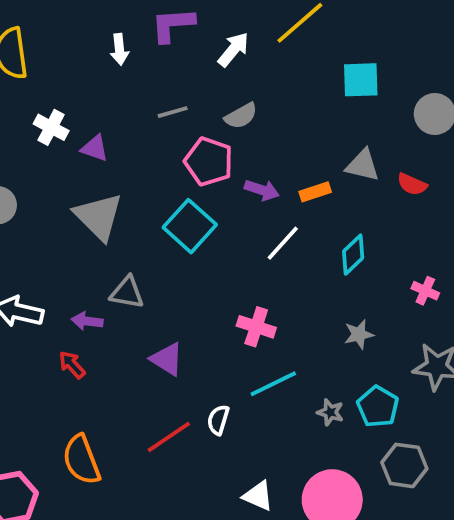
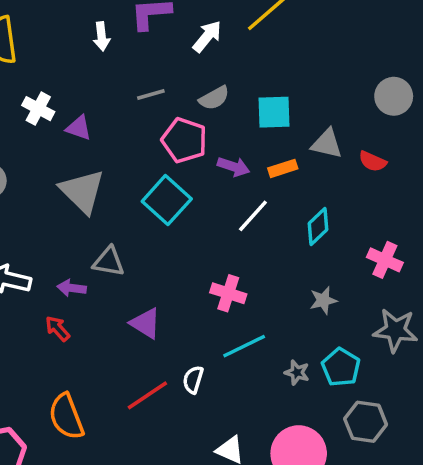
cyan square: (361, 80) -> (274, 112), moved
pink cross: (425, 291) -> (385, 260), size x1.4

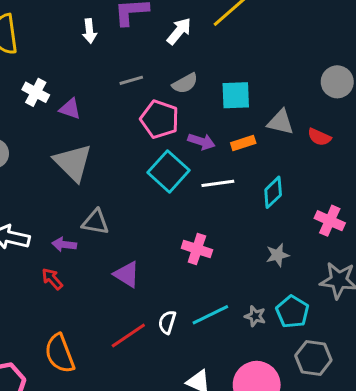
cyan square: (167, 200) -> (169, 171), moved
white line: (253, 216) -> (218, 183), turned 40
cyan line: (244, 346) -> (210, 315), moved

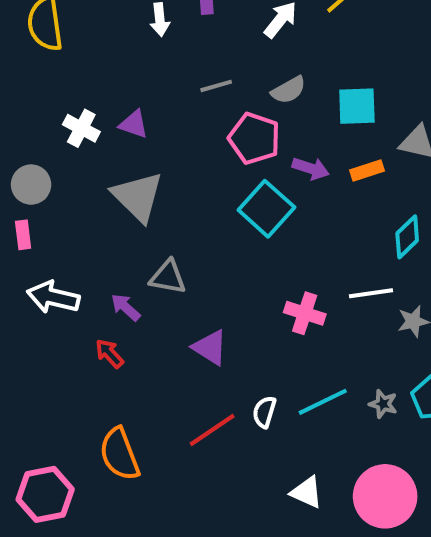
white cross: (36, 92) -> (81, 128), moved
white line: (218, 183) -> (371, 293), moved
purple arrow: (64, 245) -> (126, 307), turned 35

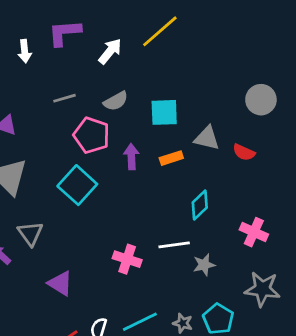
purple arrow: (311, 168) -> (131, 157), turned -110
cyan square: (266, 209) -> (77, 185), moved
gray triangle: (168, 277) -> (30, 233), turned 44

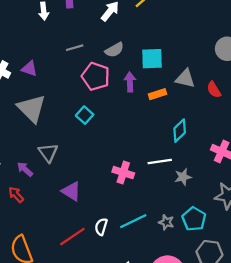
red semicircle: (244, 152) -> (214, 90), turned 35
purple arrow: (131, 157) -> (130, 82), moved
cyan square: (77, 185) -> (85, 115), size x0.6

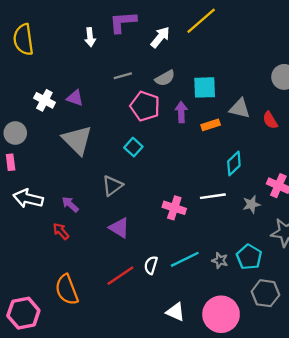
gray triangle: (48, 153) -> (112, 186), moved, turned 30
gray star: (183, 177) -> (251, 204), moved

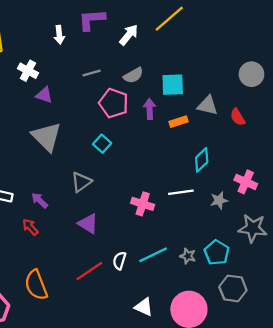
white cross: (44, 100) -> (28, 71), moved

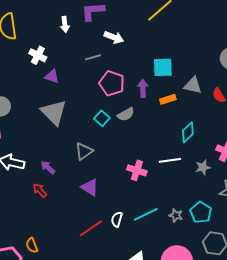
white arrow: (129, 35) -> (114, 37), moved, turned 72
gray semicircle: (133, 75) -> (126, 114), moved
orange semicircle: (36, 285) -> (32, 245), moved, size x0.6

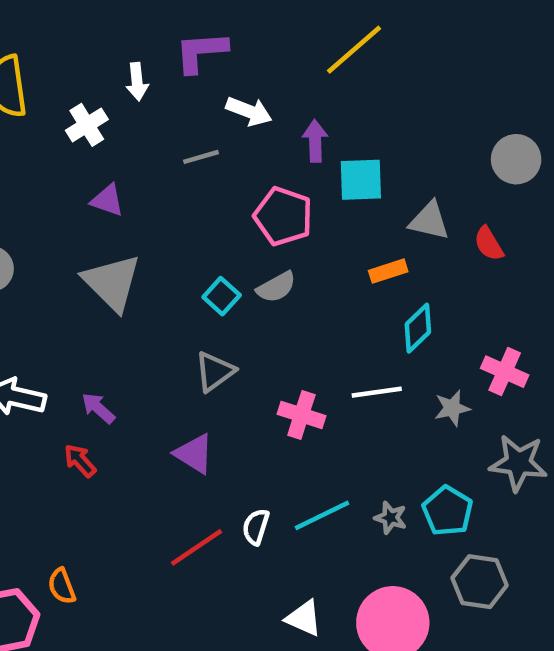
white cross: (38, 55) -> (87, 125), moved, turned 30
pink pentagon: (112, 83) -> (283, 216), moved
purple arrow: (143, 88) -> (315, 141), moved
orange rectangle: (168, 99) -> (388, 271), moved
gray triangle: (84, 151) -> (215, 372), moved

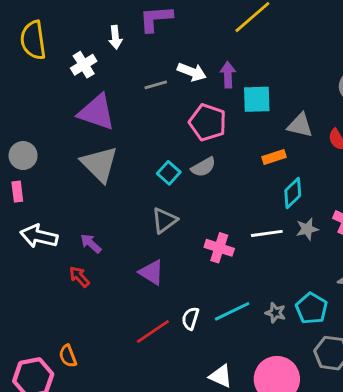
white arrow: (249, 111) -> (192, 72), moved
purple triangle: (107, 200) -> (97, 112), size x1.8
gray star: (452, 408) -> (307, 229), moved

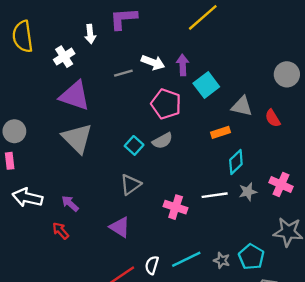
cyan square: (257, 99) -> (206, 85), turned -35

